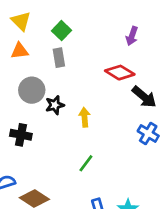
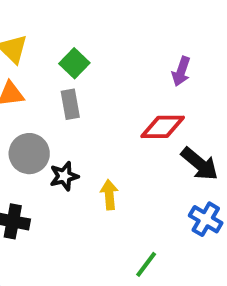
red diamond: (120, 73) -> (163, 127), turned -32
green line: (86, 163) -> (146, 264), moved

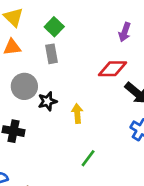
green line: (146, 264) -> (88, 158), moved

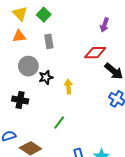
green square: (54, 27) -> (44, 15), moved
green line: (88, 158) -> (59, 123), moved

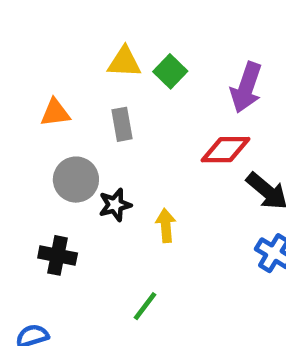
yellow triangle: (20, 14) -> (124, 62), moved, turned -42
green square: (44, 15) -> (170, 71), moved
purple arrow: (104, 25) -> (246, 87), size x1.5

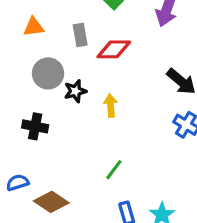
red diamond: (226, 150) -> (114, 49), moved
green line: (145, 306) -> (114, 170), moved

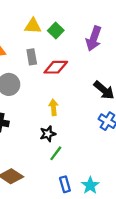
black star: (75, 91) -> (48, 134), moved

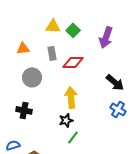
yellow arrow: (54, 107) -> (71, 97), size x1.5

